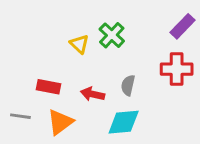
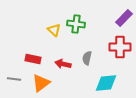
green cross: (112, 35) -> (76, 24), turned -36
cyan diamond: (124, 122) -> (106, 83), moved

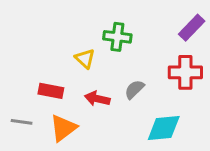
yellow triangle: (54, 30) -> (85, 58), moved
gray semicircle: (87, 58) -> (134, 89), turned 32

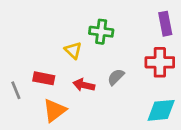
purple rectangle: (192, 28) -> (165, 24), turned -55
gray line: (22, 122) -> (16, 90), moved, turned 60
cyan diamond: (164, 128) -> (161, 110), moved

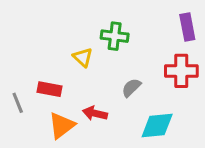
red arrow: (84, 85) -> (95, 113), moved
cyan diamond: (161, 110) -> (157, 125), moved

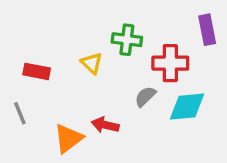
red cross: (181, 71) -> (170, 63), moved
red rectangle: (49, 89) -> (37, 71), moved
cyan diamond: (157, 125) -> (187, 107), moved

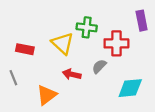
yellow triangle: (92, 63) -> (63, 43), size x1.5
cyan diamond: (187, 107) -> (130, 88), moved
red arrow: (105, 125) -> (72, 74), moved

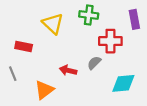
green cross: (87, 27) -> (89, 15), moved
yellow triangle: (63, 43) -> (53, 24), moved

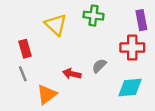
red cross: (110, 41) -> (132, 48), moved
red rectangle: (24, 46) -> (25, 49), turned 63
gray line: (13, 74) -> (23, 74), moved

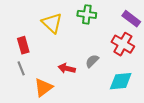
purple rectangle: (141, 20) -> (131, 19), turned -42
red cross: (132, 48) -> (123, 44), turned 30

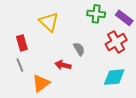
green cross: (87, 14) -> (96, 14), moved
red cross: (123, 44) -> (116, 42), turned 30
gray semicircle: (92, 61) -> (79, 49), moved, turned 104

